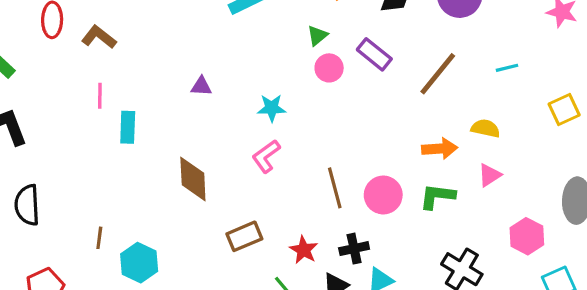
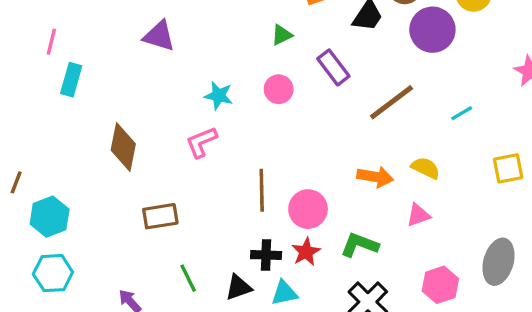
pink circle: (329, 68) -> (279, 89), moved
cyan line: (507, 68) -> (462, 113), turned -30
purple triangle: (201, 86) -> (159, 36), moved, size x1.5
green L-shape: (437, 196) -> (359, 245), moved
red star: (304, 250) -> (306, 252), moved

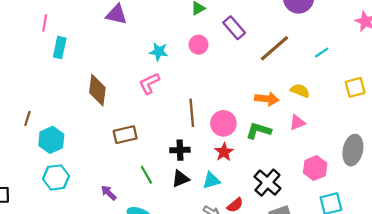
green L-shape: (359, 245) -> (259, 131), moved
black cross: (266, 255) -> (180, 150), moved

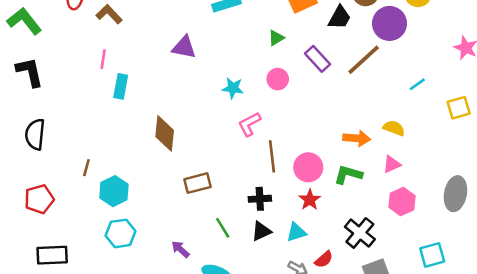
brown line: (274, 48) -> (364, 60), moved
pink L-shape: (149, 83) -> (249, 124), moved
yellow square: (355, 87) -> (459, 108), moved
pink hexagon: (315, 168) -> (402, 202), moved

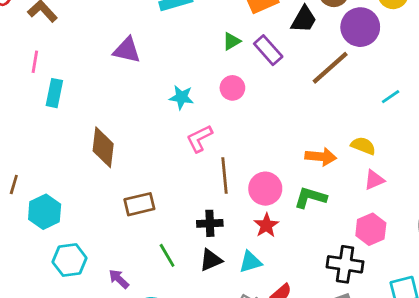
purple rectangle: (317, 59) -> (268, 50), moved
pink triangle: (392, 164) -> (374, 180), moved
cyan hexagon: (121, 233) -> (70, 260), moved
black cross: (360, 233) -> (345, 264), moved, turned -32

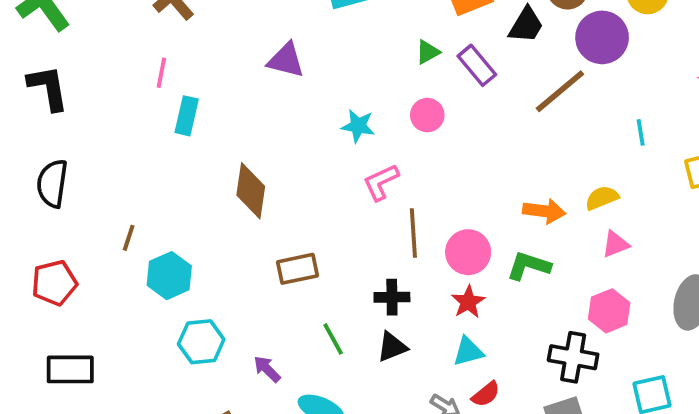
cyan line: (391, 97) -> (641, 132), turned -66
yellow semicircle: (363, 146) -> (602, 198), turned -45
cyan triangle: (250, 262) -> (468, 352), moved

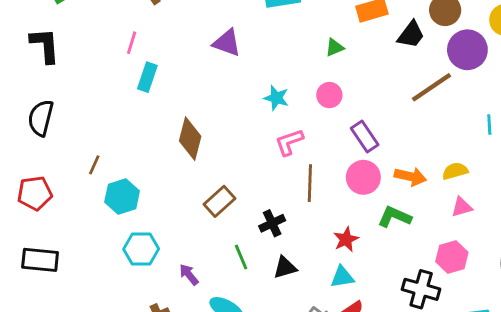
purple rectangle: (477, 65) -> (365, 137), moved
pink circle: (468, 252) -> (363, 177), moved
brown rectangle: (297, 269) -> (219, 201), turned -36
black cross: (392, 297) -> (272, 223), moved, turned -30

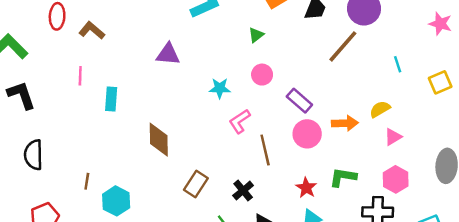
pink line: (132, 43) -> (80, 76), moved
green L-shape: (394, 217) -> (343, 177), moved

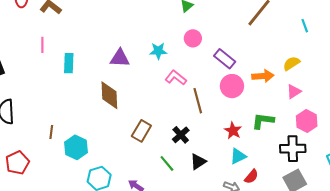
purple triangle: (168, 54) -> (120, 58), moved
pink L-shape: (240, 121) -> (176, 78), turned 75
pink triangle: (393, 137) -> (294, 92), moved

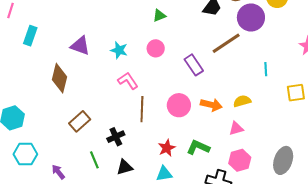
purple rectangle: (225, 59) -> (194, 65), moved

